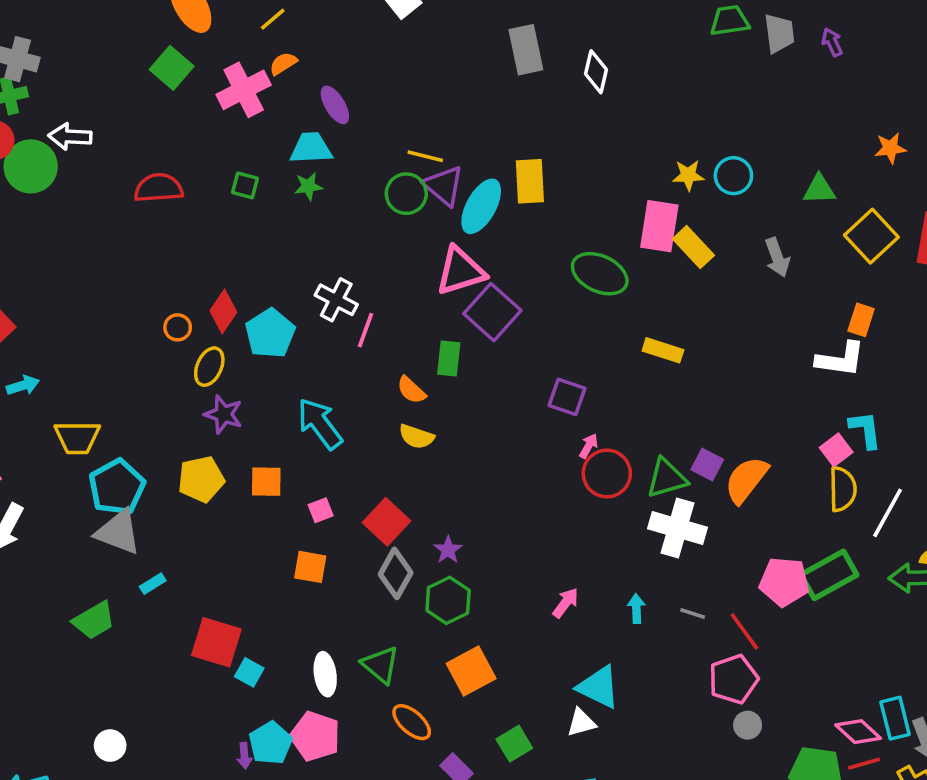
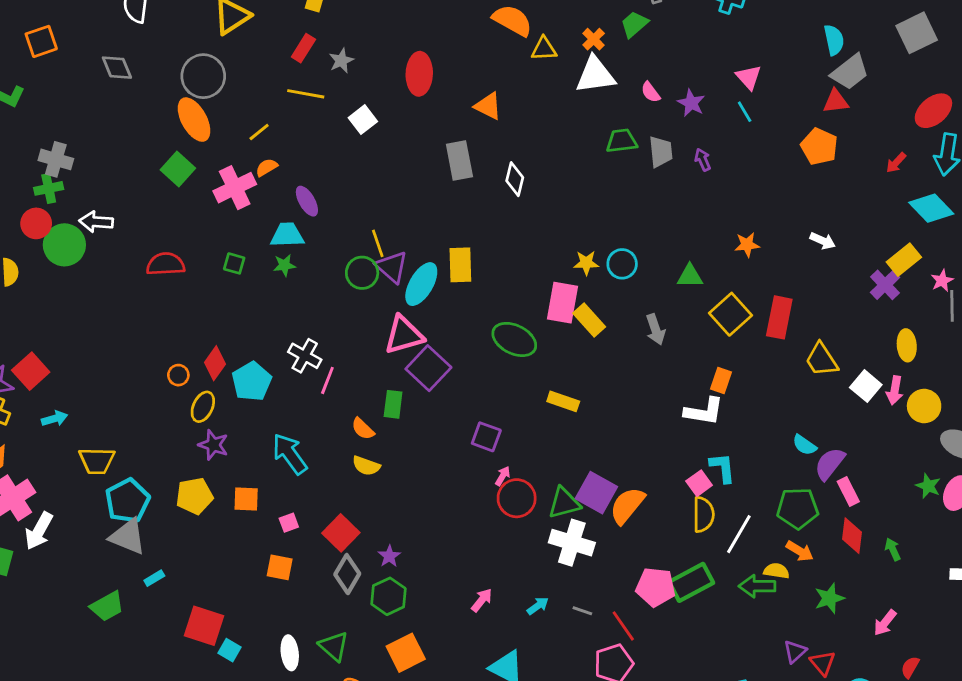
yellow line: (425, 156) -> (378, 243), turned 56
purple square: (707, 464) -> (596, 493), size x1.6
cyan arrow: (636, 609) -> (538, 606), turned 55

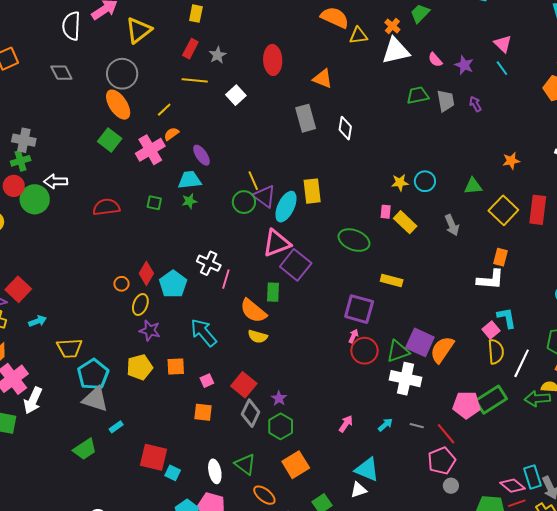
pink rectangle: (563, 303) -> (386, 212), size x0.5
orange semicircle: (363, 429) -> (253, 311), size x1.6
purple square: (486, 437) -> (359, 309), moved, size x1.4

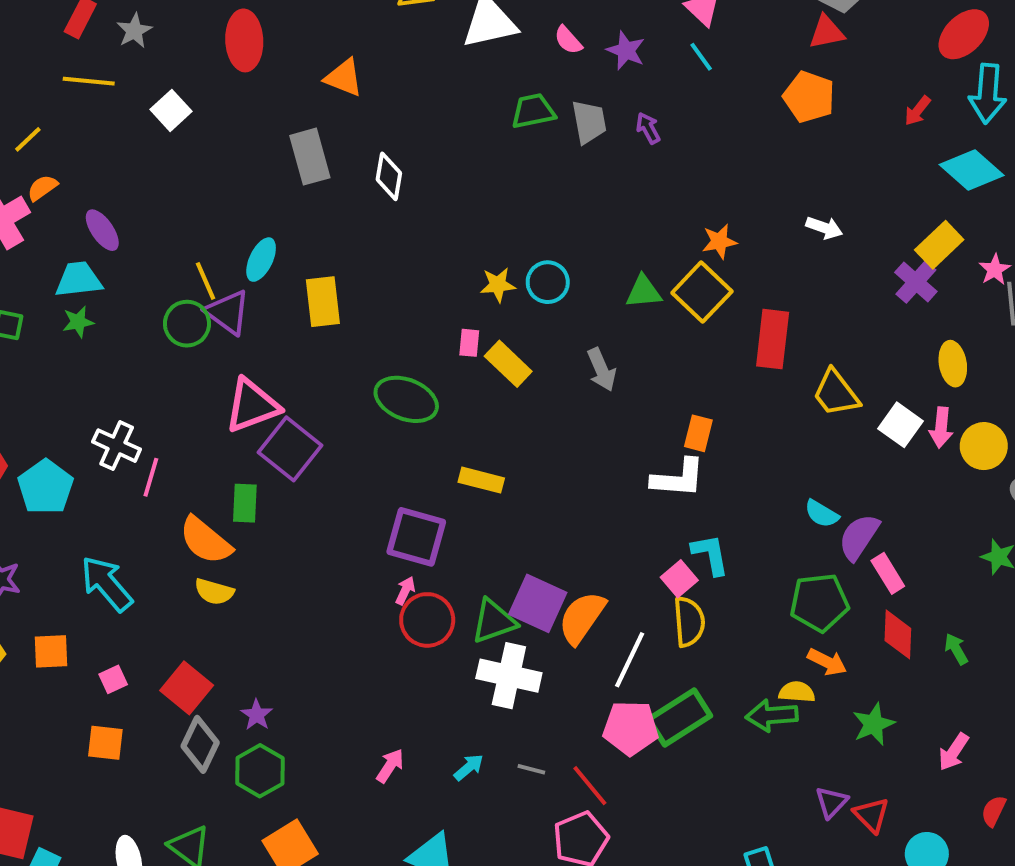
cyan ellipse: (286, 207) -> (261, 260), moved, size x0.7
yellow square: (503, 210) -> (702, 292), moved
white line: (522, 363) -> (630, 660), moved

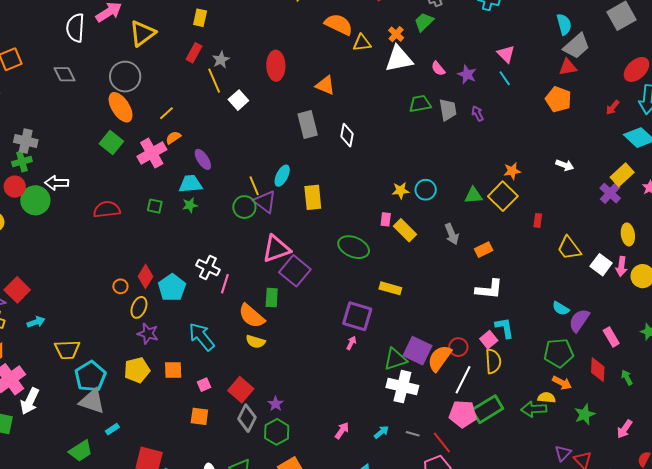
yellow line: (89, 81) -> (214, 81), moved, turned 60
red rectangle: (773, 339) -> (538, 220), size x0.5
orange rectangle: (698, 433) -> (484, 250), moved, turned 48
pink rectangle: (888, 573) -> (611, 337), moved
red circle: (427, 620) -> (458, 347), moved, size x0.7

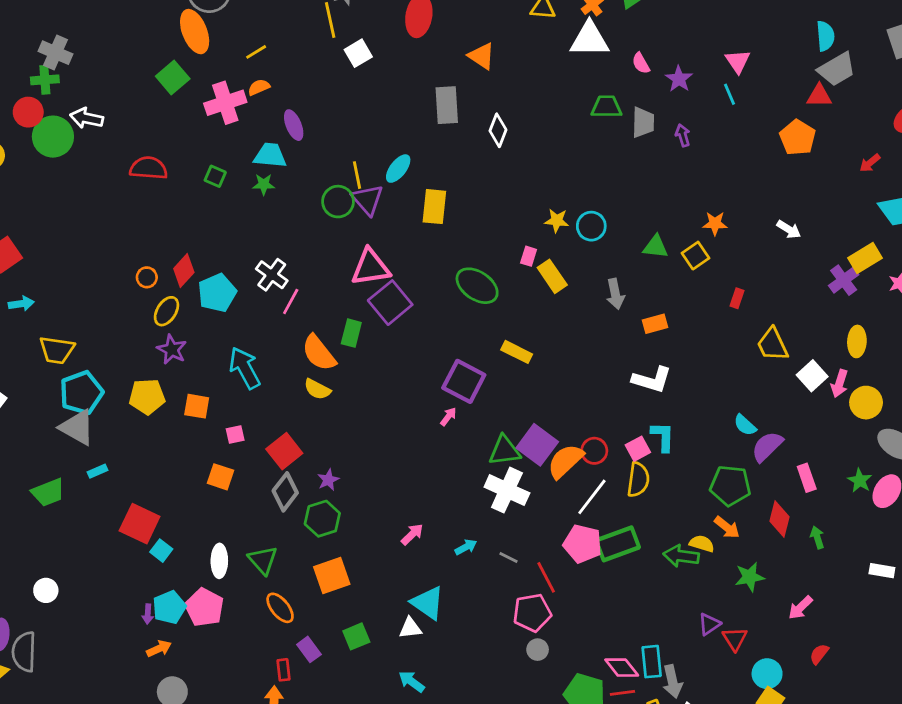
yellow square: (503, 196) -> (696, 256), size x0.7

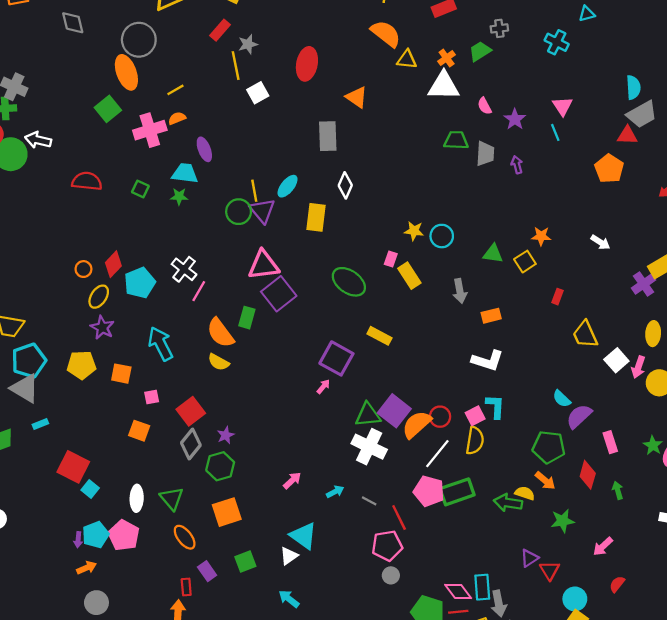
white diamond: (498, 130) -> (345, 185), moved
white triangle: (410, 628) -> (289, 556), turned -30

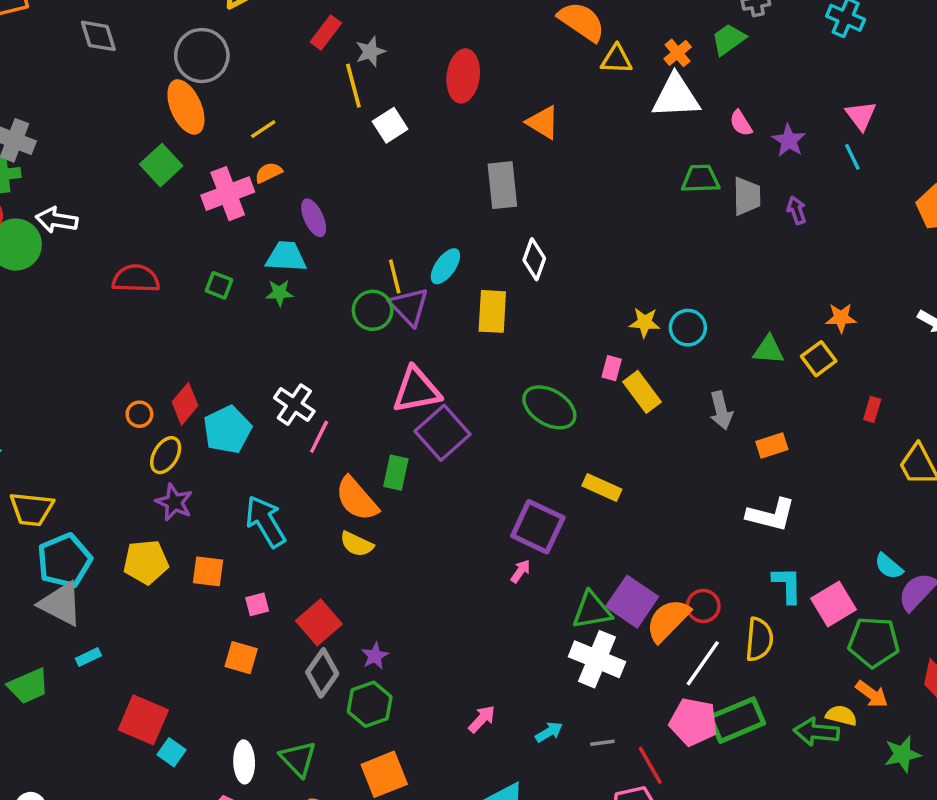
pink square: (475, 416) -> (833, 604), moved, size x1.4
gray line: (369, 501) -> (602, 743), turned -32

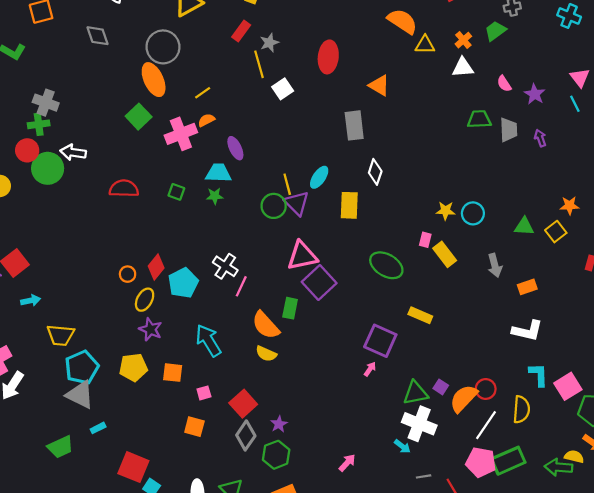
white triangle: (676, 96) -> (463, 67), size x0.7
purple square: (632, 602) -> (441, 387), size x0.5
cyan arrow: (549, 732) -> (402, 446), moved, turned 70

